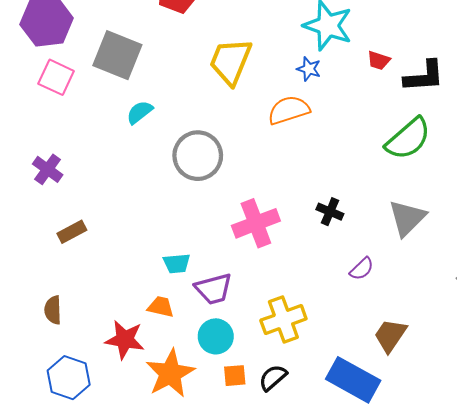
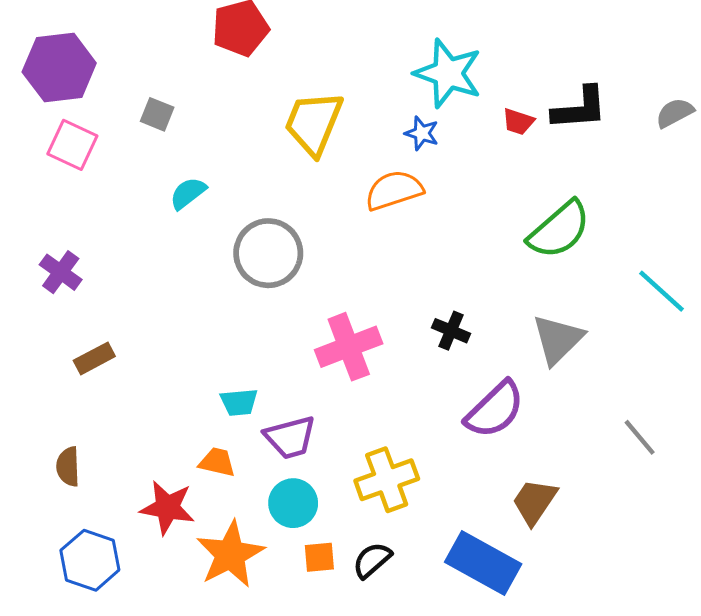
gray square: (117, 55) -> (157, 114), size x0.5
black L-shape: (424, 76) -> (580, 108), moved
purple semicircle: (362, 269) -> (495, 410), size x1.8

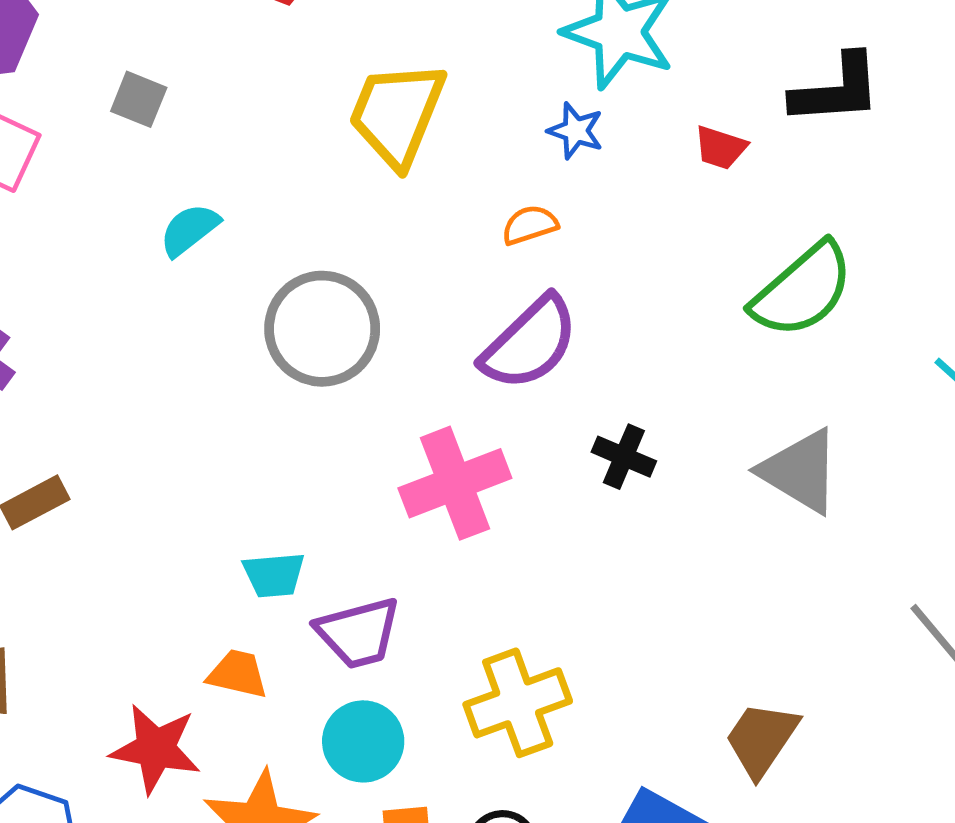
red trapezoid: (518, 122) -> (720, 148), moved
orange semicircle: (394, 190) -> (530, 225), size x0.6
gray triangle: (558, 339) -> (800, 471), turned -44
purple semicircle: (495, 410) -> (530, 343), moved

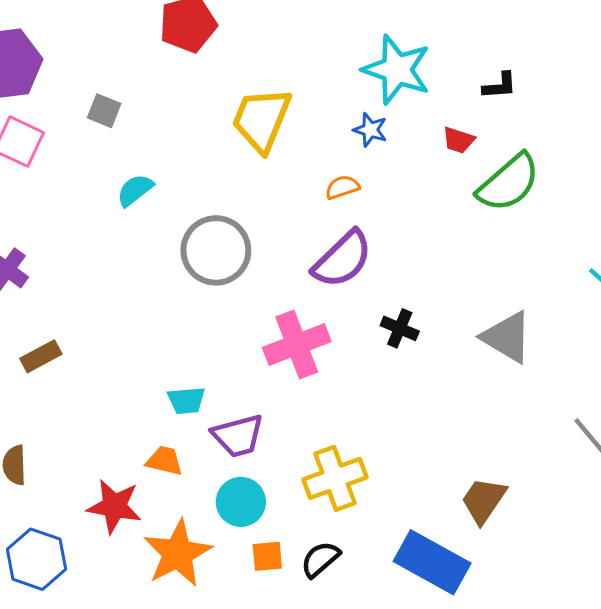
black L-shape: (836, 90) -> (500, 86), moved, size x0.6
green semicircle: (803, 290) -> (509, 183), moved

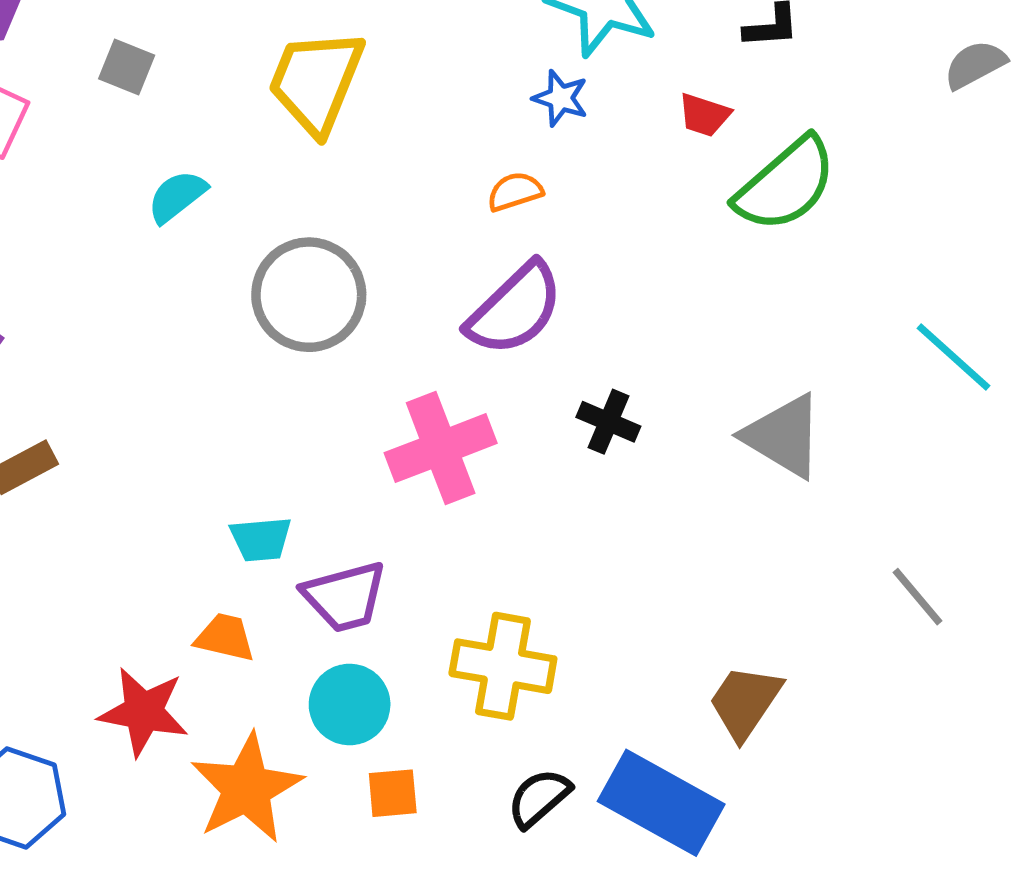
yellow trapezoid: (261, 120) -> (316, 81), moved
yellow cross: (335, 478) -> (503, 666), turned 30
black semicircle: (320, 559) -> (539, 798), moved

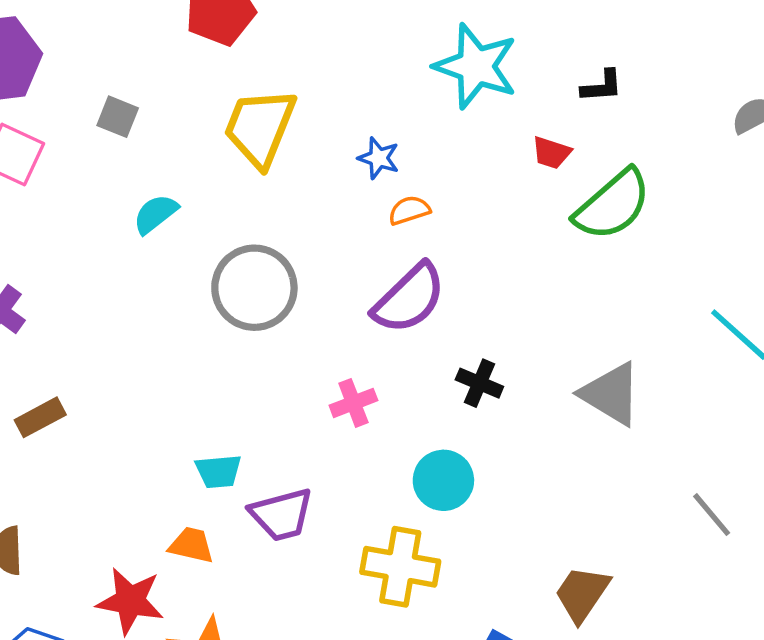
blue star: (560, 98) -> (379, 158), moved
pink cross: (441, 448) -> (353, 403), size x0.6
cyan circle: (350, 705) -> (443, 480), moved

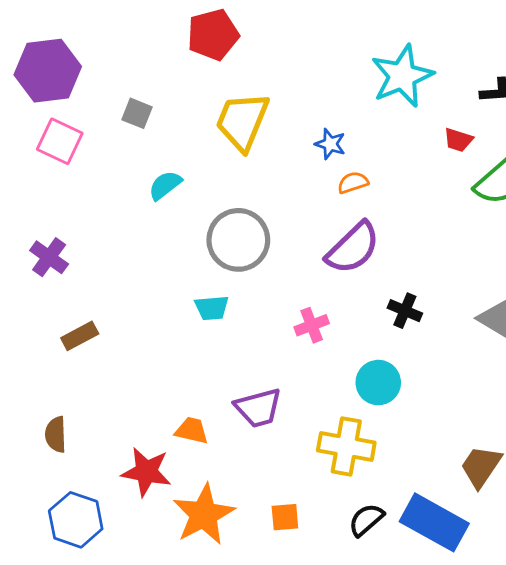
cyan star: (476, 66) -> (402, 76), turned 30
cyan trapezoid: (218, 471) -> (212, 308), moved

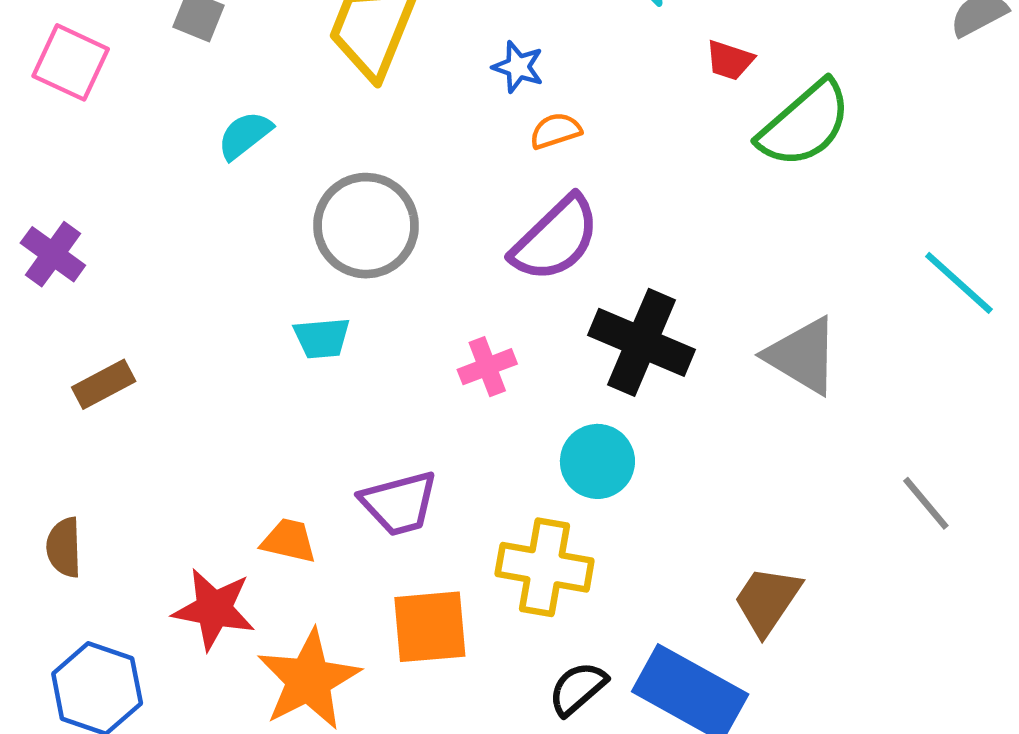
black cross: (405, 311) -> (642, 342), size x1.8
orange square: (285, 517) -> (430, 627), moved, size x1.6

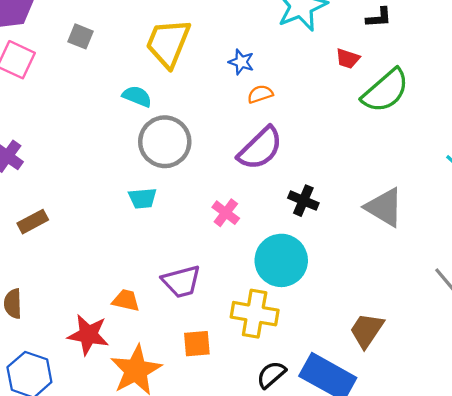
cyan semicircle: (245, 135) -> (137, 96), moved, turned 60
black cross: (642, 342) -> (303, 201), size x0.6
pink cross: (487, 367) -> (226, 213), turned -32
cyan circle: (597, 461) -> (281, 260), size x1.4
orange square: (430, 627) -> (197, 344), size x0.7

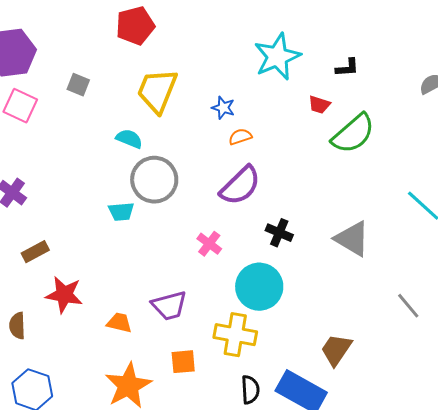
cyan trapezoid: (143, 198) -> (121, 212), moved
red star: (88, 335) -> (64, 295), moved
black semicircle: (271, 375) -> (250, 390), turned 128

